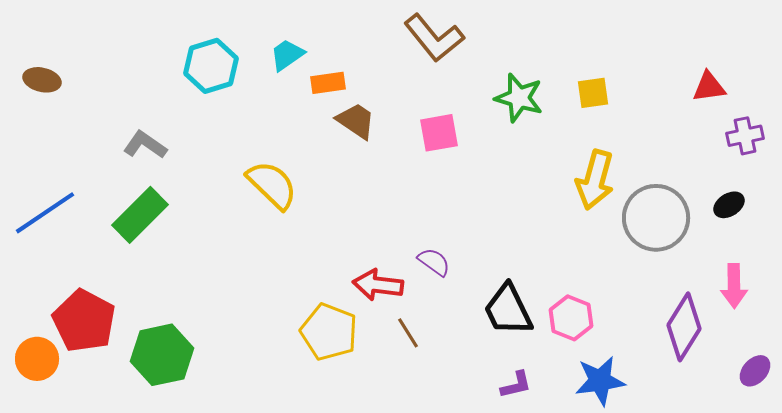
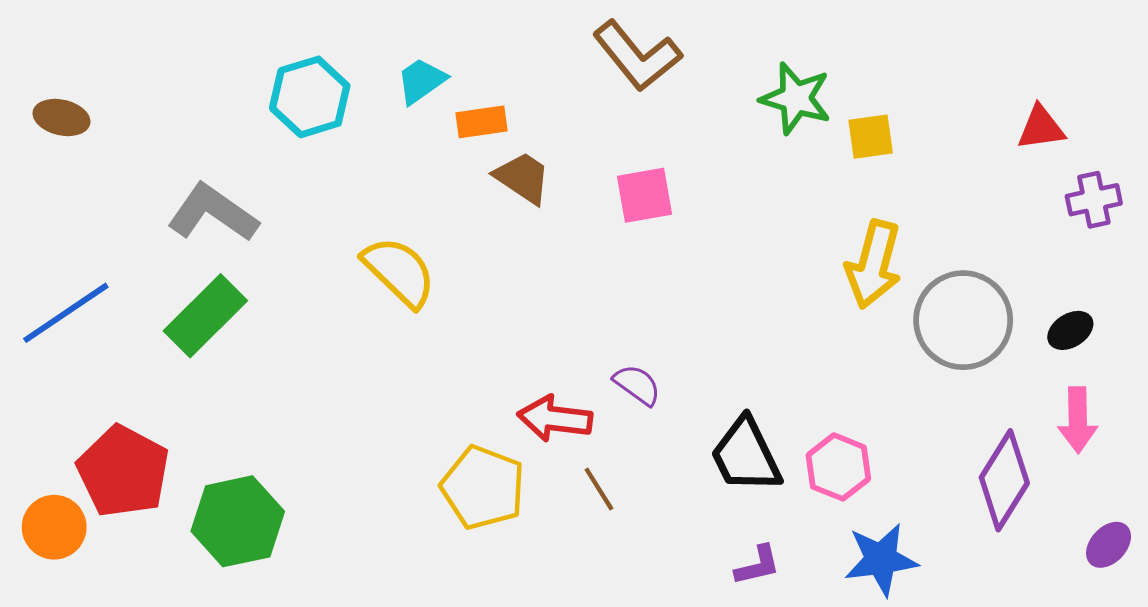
green star: (519, 98) -> (796, 98), moved
gray L-shape: (145, 145) -> (213, 213), size x1.4
black ellipse: (729, 205) -> (1070, 330), moved

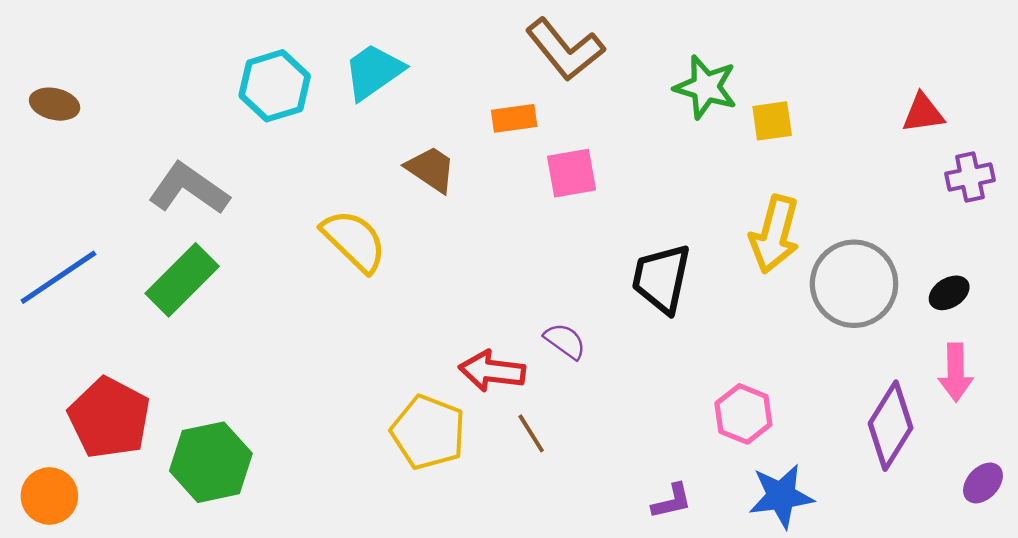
cyan trapezoid: (421, 81) -> (374, 72), size x1.4
orange rectangle: (481, 122) -> (514, 118), moved
brown trapezoid: (523, 178) -> (431, 169), moved
black trapezoid: (746, 455) -> (661, 279), moved, turned 38
orange circle: (54, 527) -> (49, 496), moved

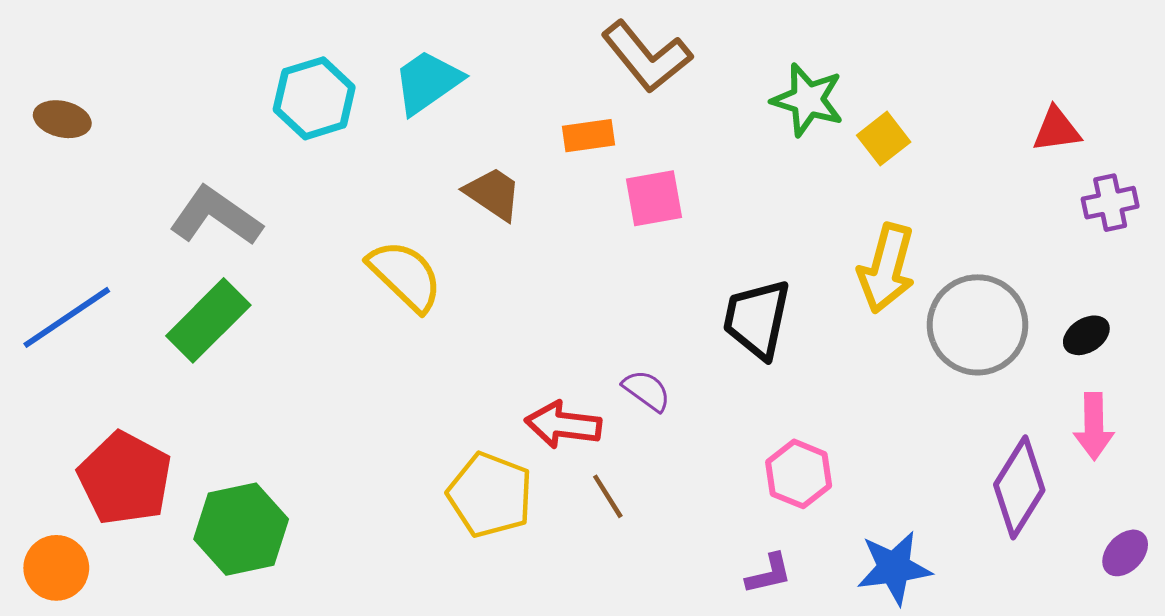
yellow square: (772, 121) -> (884, 139), turned -30
pink hexagon: (743, 414) -> (799, 474), moved

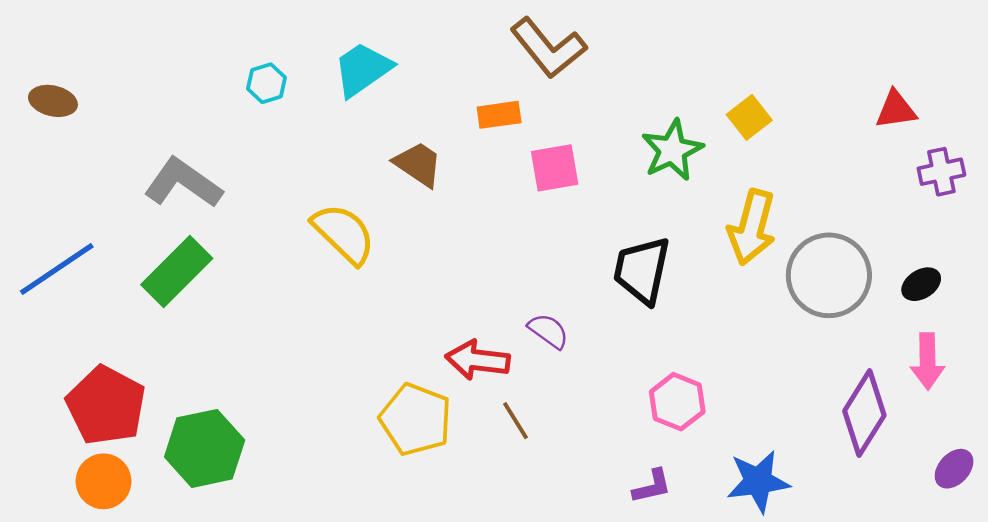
cyan hexagon: (314, 98) -> (267, 83), size x0.6
green star: (808, 100) -> (672, 150), moved, turned 30
orange circle: (56, 568) -> (103, 481), moved

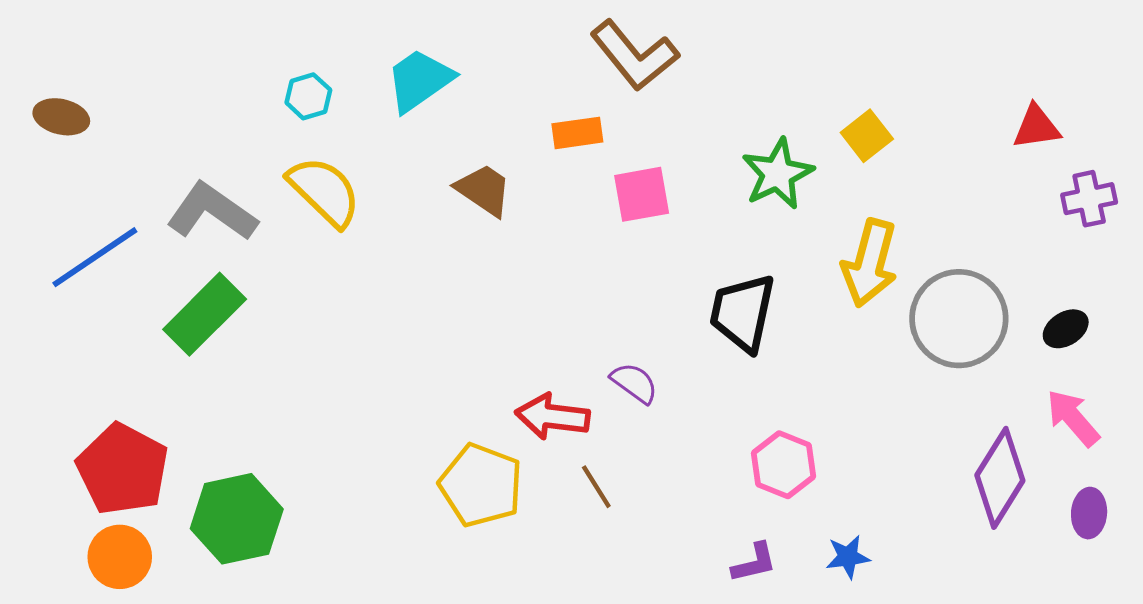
yellow semicircle: (344, 234) -> (324, 191), moved
blue line: (57, 269) -> (95, 257), moved
pink arrow: (927, 361) -> (1073, 418), turned 140
purple ellipse: (954, 469) -> (1089, 513), moved, turned -39
blue star: (758, 481) -> (848, 557), moved, size x0.6

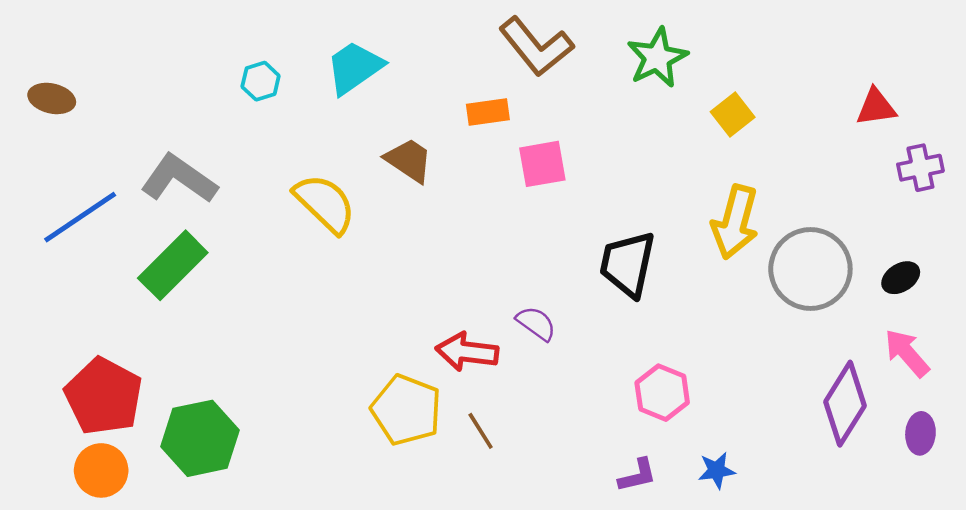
green star: (778, 174) -> (657, 58), moved
yellow semicircle: (324, 191) -> (325, 204), moved
brown line: (596, 487) -> (481, 431), moved

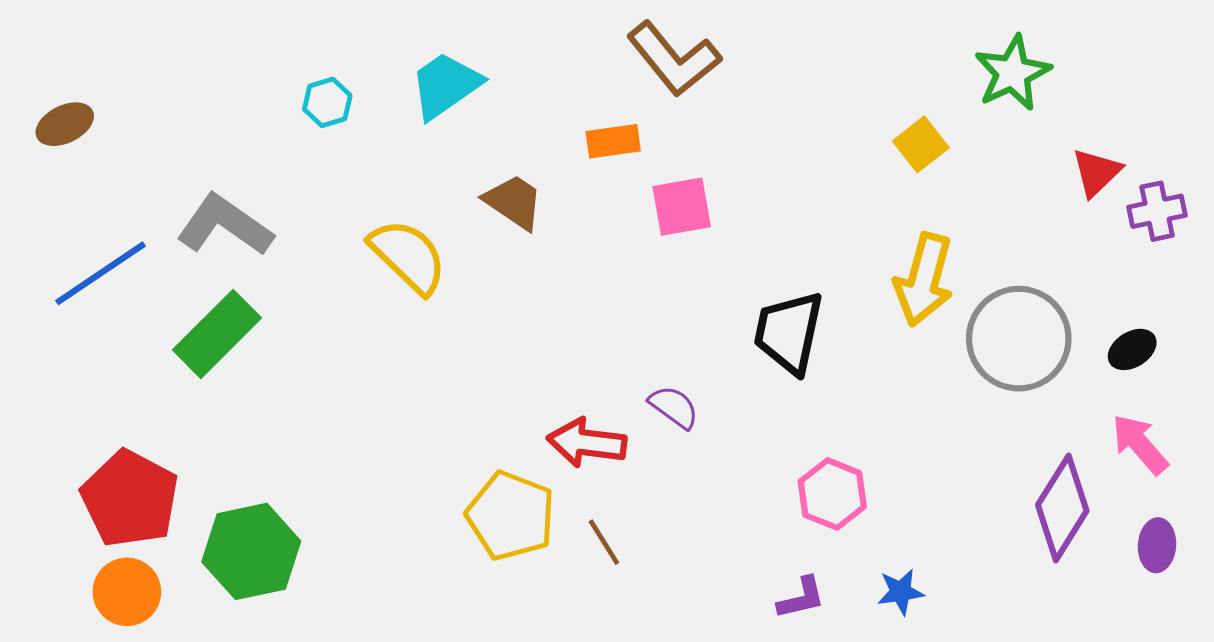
green star: (657, 58) -> (1013, 73), moved
brown ellipse: (52, 98) -> (65, 124), turned -39
red triangle: (876, 107) -> (1096, 172), moved, turned -36

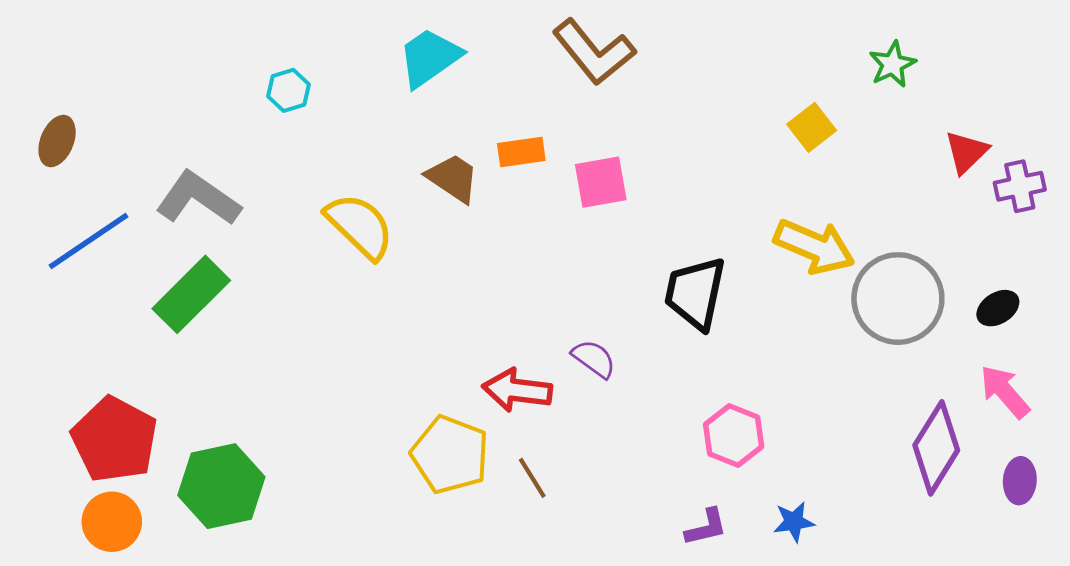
green star: (1013, 73) -> (892, 64), size x0.7
cyan trapezoid: (445, 85) -> (430, 57), moved
brown ellipse: (65, 124) -> (57, 141), moved, turned -42
orange rectangle: (613, 141) -> (521, 152), moved
yellow arrow: (924, 280) -> (814, 246), turned -82

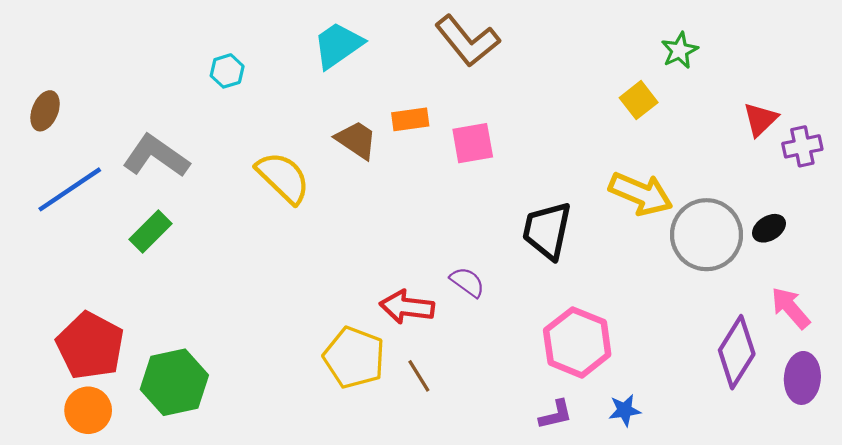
green star: (892, 64) -> (680, 50), moved
green rectangle: (191, 294) -> (151, 231), size x0.7
black ellipse: (998, 308) -> (769, 228), moved
pink hexagon: (734, 435) -> (577, 342), size x1.4
purple ellipse: (1020, 481) -> (802, 378), size x1.4

